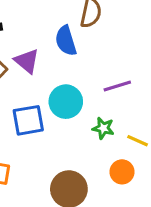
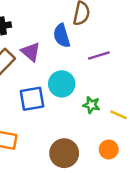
purple line: (117, 86) -> (99, 55), moved
orange circle: (122, 172) -> (109, 149), moved

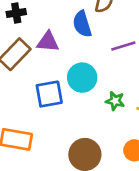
purple triangle: (31, 52) -> (48, 42), turned -35

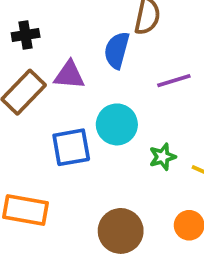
blue semicircle: (82, 24) -> (117, 50), turned 32
green star: (115, 101) -> (162, 157), turned -30

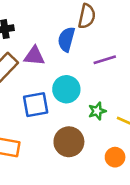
brown circle: (121, 231) -> (69, 142), moved

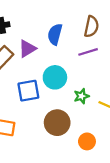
brown semicircle: (87, 16) -> (91, 27), moved
purple triangle: (34, 56) -> (27, 49), turned -36
orange circle: (115, 157) -> (87, 141), moved

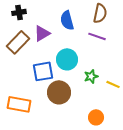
blue semicircle: (55, 34) -> (67, 20), turned -30
purple line: (88, 52) -> (97, 36), turned 36
brown circle: (57, 123) -> (59, 92), moved

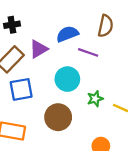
blue semicircle: (67, 20) -> (67, 34), turned 84
purple line: (97, 36) -> (88, 52), moved
blue square: (43, 71) -> (21, 89), moved

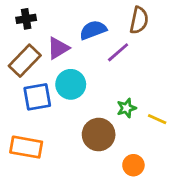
purple line: (88, 52) -> (118, 52), turned -60
cyan circle: (67, 79) -> (71, 84), moved
brown circle: (58, 117) -> (99, 135), moved

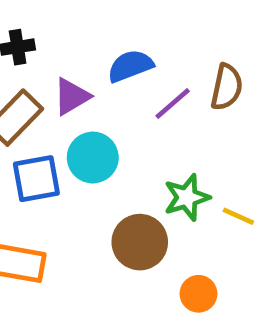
brown semicircle: (139, 20) -> (227, 87), moved
green star: (126, 108) -> (187, 197), size x1.4

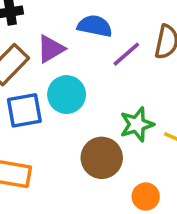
blue semicircle: (130, 66) -> (95, 26), turned 32

